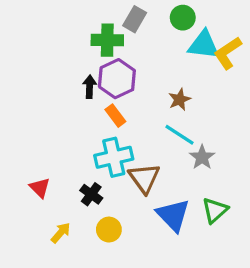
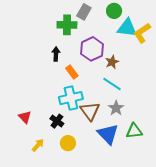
purple hexagon: (117, 79) -> (92, 49), moved
gray star: (202, 157) -> (116, 108), moved
green triangle: (215, 210) -> (134, 131), turned 36

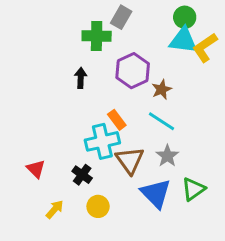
green circle: (114, 11) -> (185, 17), moved
orange rectangle: (72, 72) -> (117, 120), moved
green triangle: (134, 131) -> (193, 189), turned -30

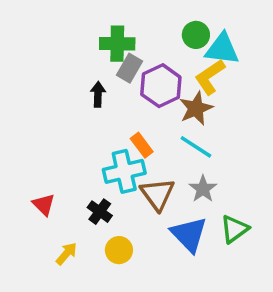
gray rectangle: (121, 17) -> (129, 68), moved
green circle: (185, 17) -> (196, 35), moved
yellow L-shape: (205, 48) -> (210, 77), moved
brown star: (162, 89) -> (196, 108), size x1.4

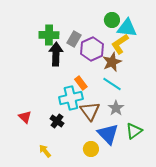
green cross: (117, 44) -> (49, 35), moved
black arrow: (98, 94) -> (56, 54), size x1.6
yellow circle: (119, 250) -> (91, 149), moved
yellow arrow: (66, 254) -> (45, 151), moved, turned -80

